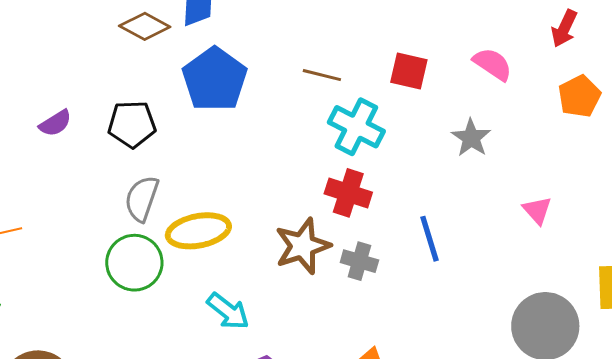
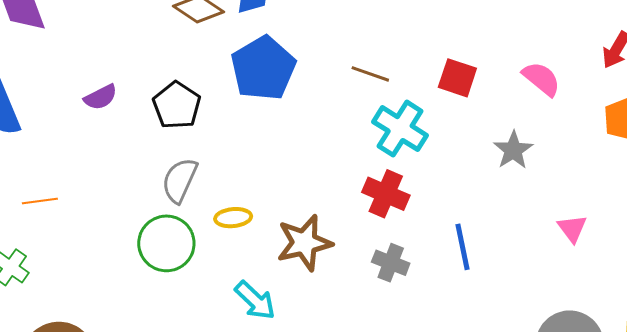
black pentagon: (132, 124) -> (177, 105), turned 30
yellow ellipse: (198, 231) -> (233, 218), size x0.6
brown star: (303, 246) -> (304, 243), moved

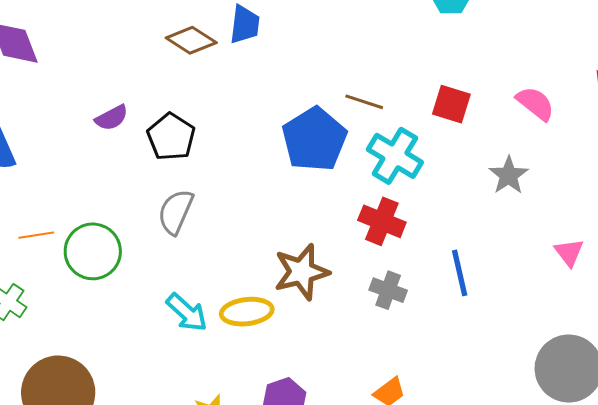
blue pentagon: (263, 68) -> (314, 139), moved
purple semicircle: (101, 97) -> (112, 118), moved
yellow ellipse: (233, 218) -> (247, 312), moved, size x1.4
green circle: (166, 243) -> (93, 251), moved
cyan arrow: (255, 300) -> (187, 312), moved

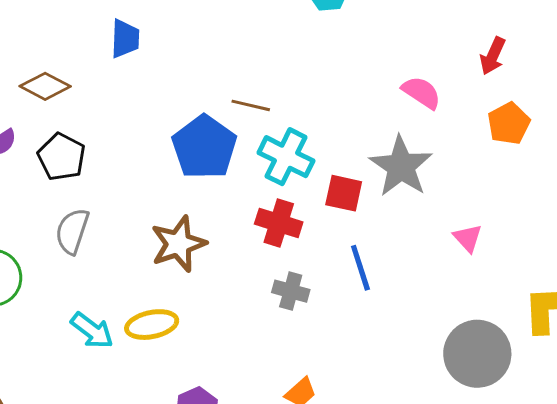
brown diamond: (191, 40) -> (45, 86), moved
red square: (451, 104) -> (344, 193), moved
gray star: (509, 175) -> (401, 166), size x1.6
brown star: (302, 272) -> (178, 244), moved

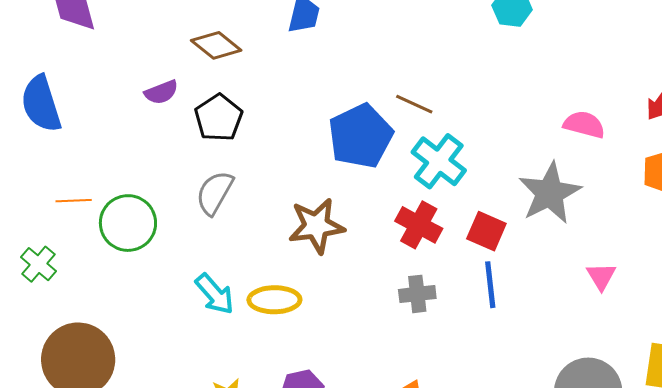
pink semicircle: (421, 92) -> (584, 125), turned -30
red square: (344, 193) -> (486, 231), moved
gray cross: (291, 291) -> (417, 294), turned -33

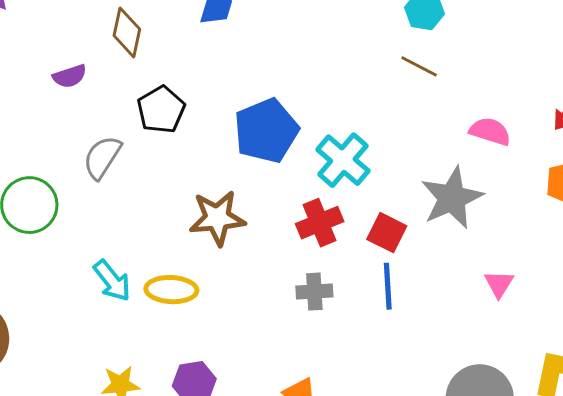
brown diamond: (216, 45) -> (127, 32), turned 60
brown line: (414, 104) -> (419, 66), moved
black pentagon: (219, 118) -> (161, 110), moved
gray semicircle: (215, 193) -> (102, 157), moved
red cross: (419, 225) -> (320, 223), turned 36

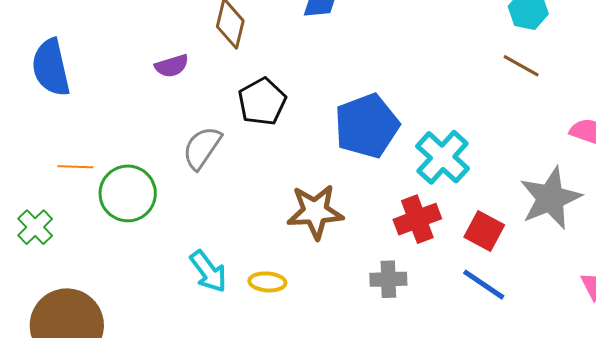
blue line: (388, 286) -> (484, 285), turned -54
yellow ellipse: (171, 290) -> (267, 282), size x0.7
gray cross: (314, 292) -> (388, 279), moved

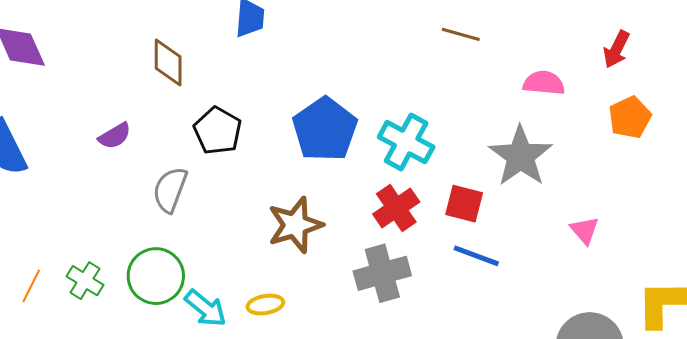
purple semicircle: (172, 66) -> (115, 136), moved
orange line: (75, 167) -> (31, 286), moved, turned -52
green circle: (128, 193) -> (156, 276), moved
green cross: (35, 227) -> (85, 281), moved
gray cross: (388, 279) -> (382, 273), size x1.5

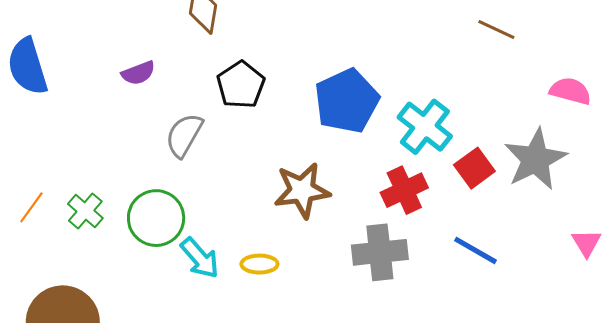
red square: (464, 204) -> (474, 168), moved, turned 30

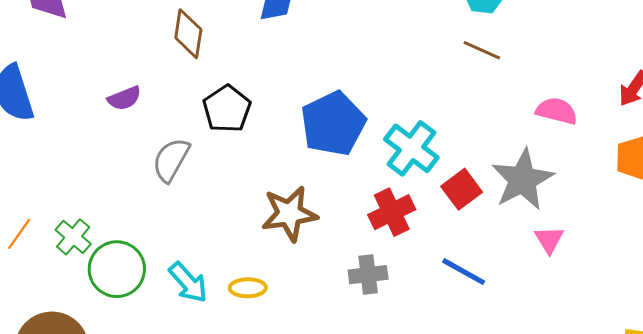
green circle: (156, 218) -> (117, 269), moved
pink triangle: (586, 243) -> (549, 240), moved
gray cross: (380, 252) -> (368, 275), size x0.7

